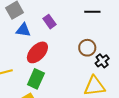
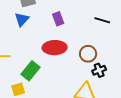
blue triangle: (23, 30) -> (22, 19), moved, turned 49
red ellipse: (37, 52) -> (55, 48), moved, turned 30

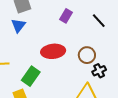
purple rectangle: (58, 19) -> (66, 16), moved, turned 56
black line: (102, 20) -> (99, 21), turned 35

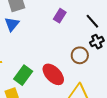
red ellipse: (53, 51) -> (53, 74), moved, turned 50
black cross: (99, 71) -> (97, 42), moved

